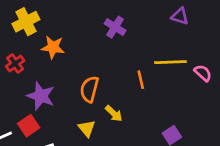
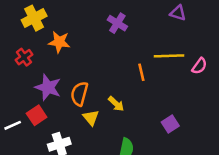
pink semicircle: (203, 73) -> (199, 66), turned 84
orange semicircle: (89, 89) -> (79, 94), moved

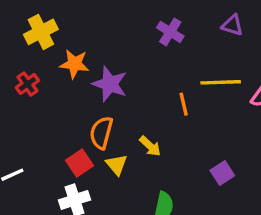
purple cross: (117, 23) -> (170, 32), moved
purple star: (48, 87) -> (110, 84), moved
red square: (37, 115) -> (80, 163), moved

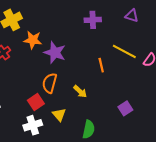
purple cross: (170, 32) -> (93, 20), turned -35
yellow line: (221, 82) -> (124, 51), turned 30
yellow triangle: (116, 165) -> (59, 115), moved

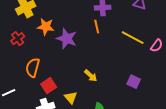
orange line: (101, 65) -> (97, 27), moved
orange semicircle: (50, 83) -> (33, 68), moved
purple square: (125, 108) -> (134, 82), moved, turned -32

